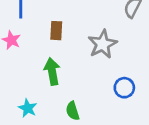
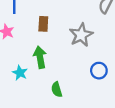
cyan star: (28, 108) -> (20, 73), moved

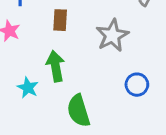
green semicircle: (57, 89) -> (79, 111), size x1.5

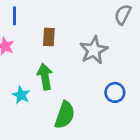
green semicircle: (79, 111) -> (65, 115), turned -144

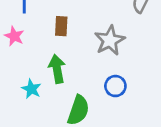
blue circle: (115, 92) -> (115, 86), moved

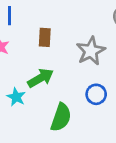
green arrow: (57, 69) -> (41, 78), turned 70

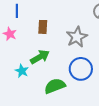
blue circle: (96, 94) -> (81, 69), size x1.5
green semicircle: (61, 117) -> (55, 86), turned -130

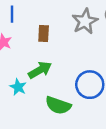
gray star: (77, 37) -> (85, 21), moved
green semicircle: (55, 86) -> (58, 105), turned -140

